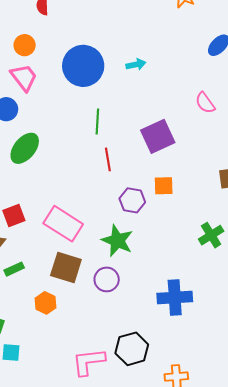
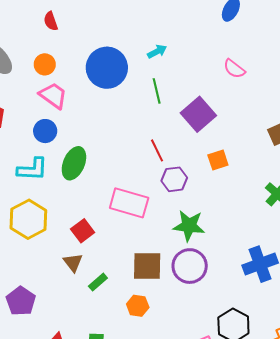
green line: (97, 121) -> (157, 91), moved
purple hexagon: (132, 200) -> (174, 179), moved
pink rectangle: (63, 224) -> (129, 203), moved
purple circle: (107, 279) -> (190, 266), size x1.4

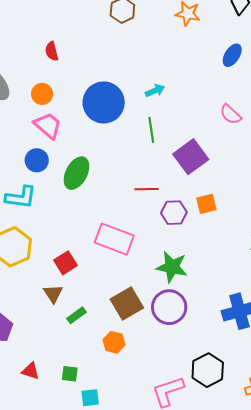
red line: (157, 150) -> (147, 189), turned -70
green ellipse: (74, 163) -> (77, 173), moved
purple hexagon: (174, 179) -> (174, 213), moved
brown square: (147, 266) -> (127, 303), turned -36

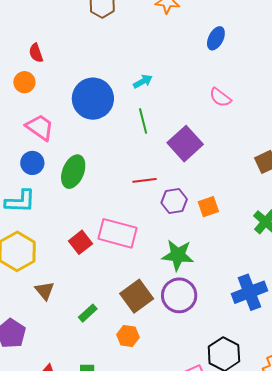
orange circle: (42, 94) -> (24, 82), moved
orange square: (206, 204) -> (208, 207), moved
red square: (65, 263) -> (80, 242), moved
brown triangle: (53, 294) -> (45, 291), moved

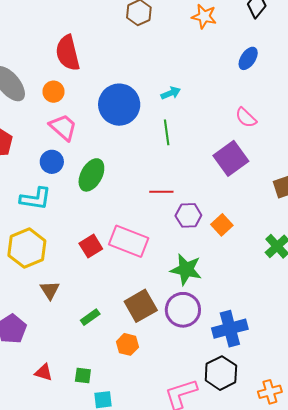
red semicircle: (36, 53) -> (68, 53), size x1.8
orange circle: (24, 82) -> (53, 92), moved
purple square: (185, 144) -> (231, 158), moved
orange square: (208, 207) -> (222, 225), turned -30
blue cross: (249, 292) -> (230, 329), moved

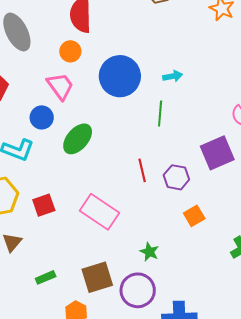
orange circle: (53, 92) -> (70, 51), moved
red line: (161, 192) -> (142, 170), turned 65
purple hexagon: (188, 215) -> (176, 177), moved
red square: (91, 246) -> (44, 205), moved
green star: (186, 270) -> (149, 252), size x0.6

